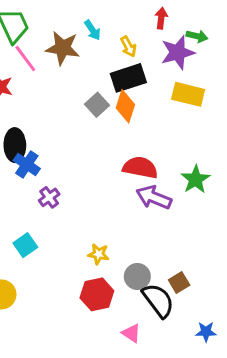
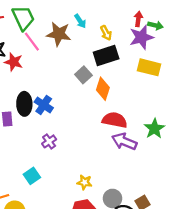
red arrow: (161, 18) -> (138, 19), moved
orange diamond: (125, 106) -> (103, 89), moved
blue cross: (27, 165) -> (44, 105), moved

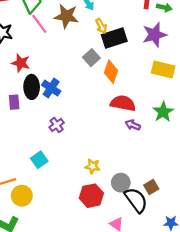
yellow arrow: (106, 33) -> (101, 26), moved
purple star: (141, 37) -> (155, 35), moved
red star: (14, 62) -> (21, 63), moved
yellow rectangle: (149, 67) -> (163, 70), moved
purple arrow: (124, 141) -> (133, 125), size x0.6

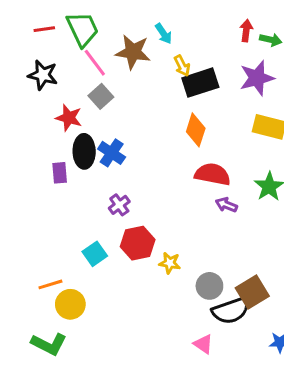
gray square: (91, 58) -> (101, 96), moved
brown square: (151, 187) -> (252, 292), size x1.5
red hexagon: (91, 196) -> (138, 243), moved
black semicircle: (136, 200) -> (231, 310), turned 108

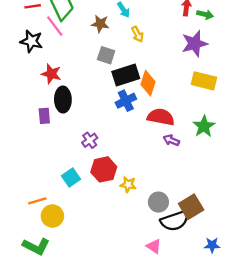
brown star: (133, 52) -> (100, 24), size x0.7
pink line: (95, 63) -> (55, 26), moved
black rectangle: (200, 83) -> (126, 75), moved
gray square: (101, 96) -> (106, 55), moved, turned -30
blue cross: (112, 153) -> (126, 101), moved, turned 30

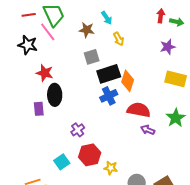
purple star: (195, 44) -> (168, 47), size x0.7
gray square: (106, 55) -> (92, 57), turned -35

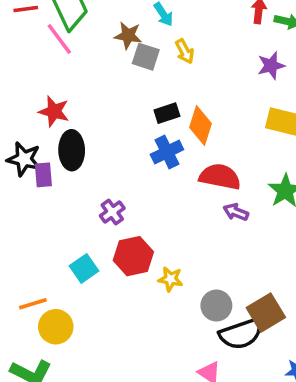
black star: (28, 45) -> (24, 159), moved
gray square: (92, 57) -> (146, 57), moved, turned 35
black rectangle: (109, 74) -> (167, 113), size x0.6

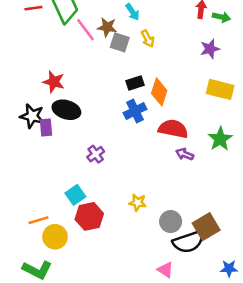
pink line: (59, 39) -> (85, 30), moved
black ellipse: (72, 150) -> (66, 110), turned -72
red hexagon: (133, 256) -> (89, 216), moved

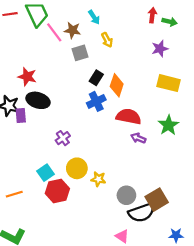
gray square: (120, 42) -> (80, 53), moved, turned -35
black rectangle: (135, 83) -> (96, 78), turned -40
yellow circle: (55, 237) -> (77, 168), moved

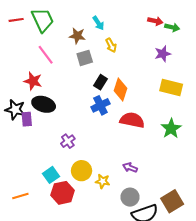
red arrow: (152, 15) -> (155, 21), turned 96
pink line: (54, 32) -> (46, 55), moved
purple arrow: (138, 138) -> (130, 168), moved
brown square: (157, 200) -> (172, 201), moved

